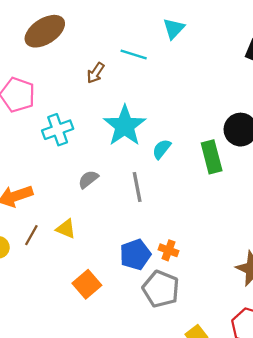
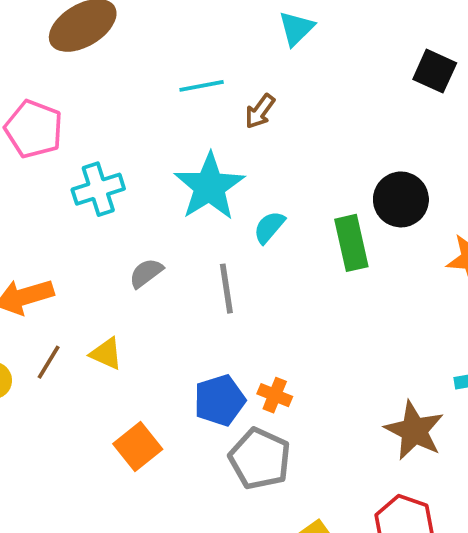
cyan line: (134, 55) -> (202, 86), moved, turned -30
brown arrow: (96, 73) -> (260, 111), moved

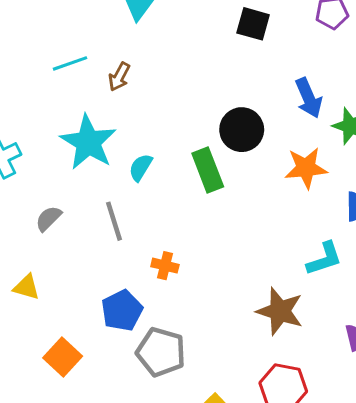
orange cross: (275, 395) -> (165, 266), moved

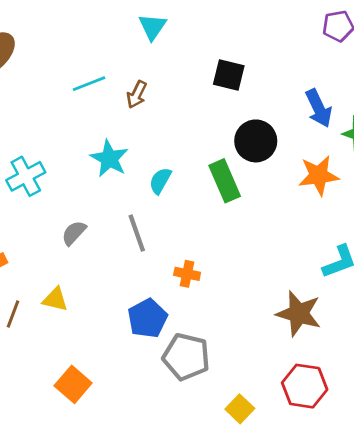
black square: (253, 24) -> (229, 75), moved
cyan star: (88, 142) -> (109, 159), size x0.7
orange square: (63, 357) -> (73, 384), moved

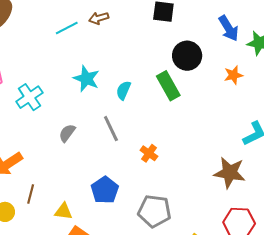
brown arrow: (137, 94) -> (99, 18), moved, turned 54
orange star: (319, 175) -> (233, 75), size x0.7
orange cross: (187, 274) -> (149, 153), turned 30
yellow triangle: (55, 299) -> (64, 211), moved
blue pentagon: (147, 318) -> (105, 190), moved

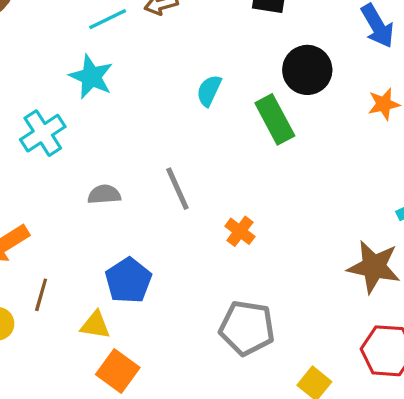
cyan star: (86, 79) -> (91, 77), moved
cyan semicircle: (123, 90) -> (209, 91), moved
gray semicircle: (67, 133) -> (104, 194), turned 48
blue pentagon: (105, 190) -> (128, 281), moved

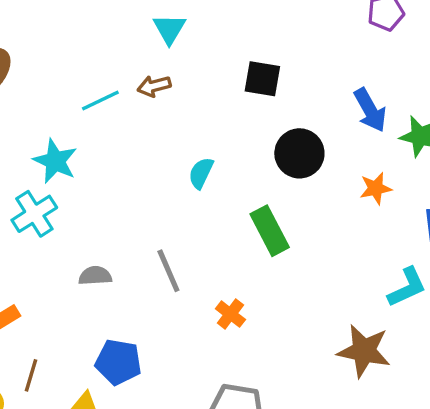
cyan star: (91, 77) -> (55, 161), moved
green rectangle: (275, 119) -> (270, 231), moved
blue pentagon: (128, 281) -> (118, 362), turned -30

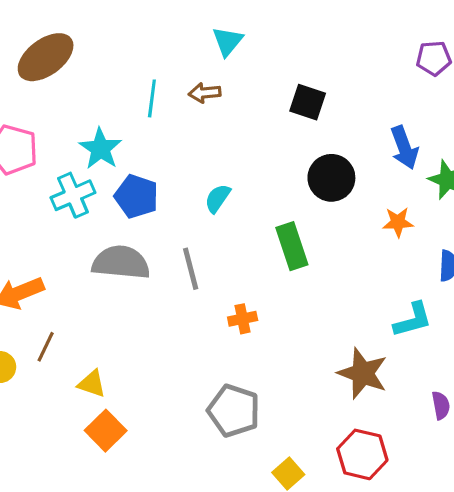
cyan line: (100, 101) -> (152, 98), turned -66
cyan semicircle: (201, 173) -> (218, 198), moved
gray semicircle: (95, 276) -> (121, 263), size x1.8
orange cross: (230, 314) -> (243, 319), turned 32
blue pentagon: (118, 362) -> (137, 196), moved

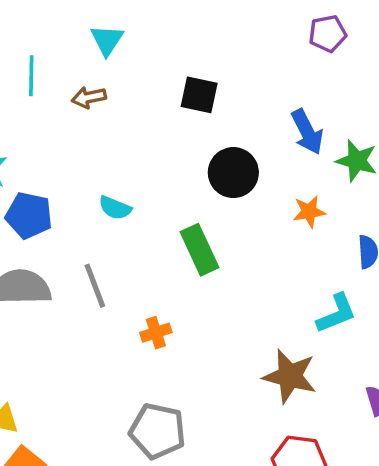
cyan line: (152, 98) -> (31, 76), moved
cyan semicircle: (218, 198) -> (115, 208), turned -96

